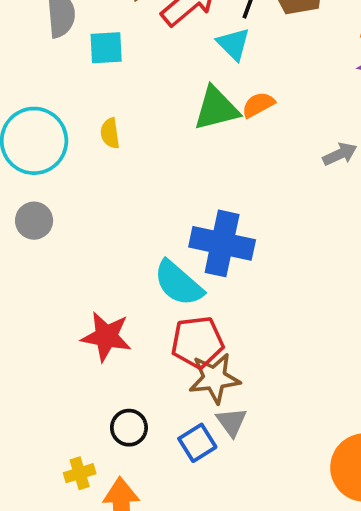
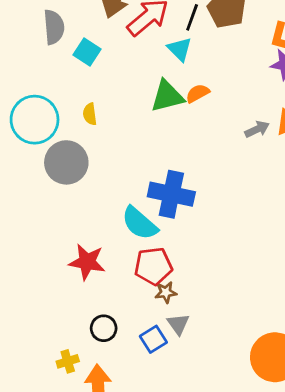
cyan square: (106, 48) -> (87, 52), turned 36
gray circle: (34, 221) -> (66, 162), moved, size x1.6
brown star: (214, 378) -> (166, 292), size x0.6

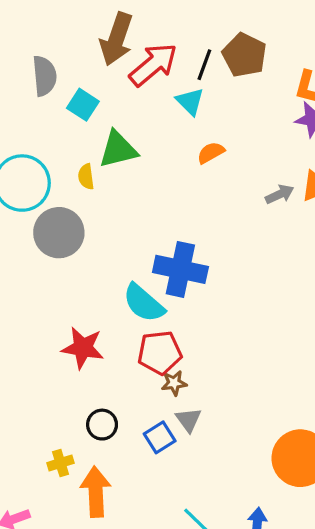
green triangle: (167, 96) -> (118, 149), moved

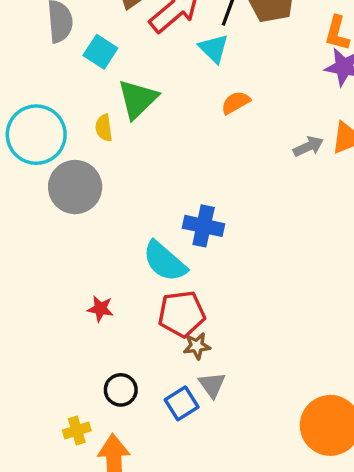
green triangle: (118, 149) -> (138, 99), turned -30
blue cross: (180, 269) -> (204, 226), size x0.7
red star: (83, 348) -> (100, 309), size x0.6

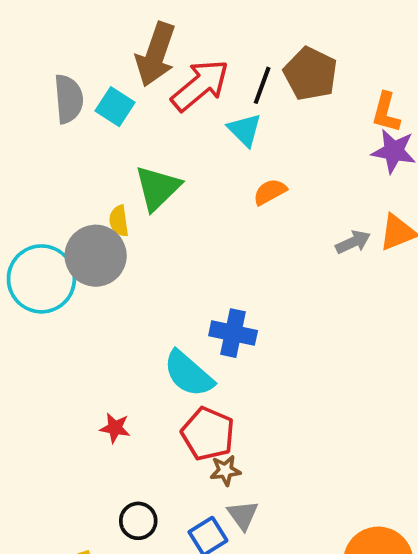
cyan square: (100, 52) -> (115, 107), moved
cyan circle: (36, 135) -> (41, 279), moved
gray circle: (75, 187) -> (96, 256), moved
red pentagon: (182, 314) -> (208, 434), turned 30

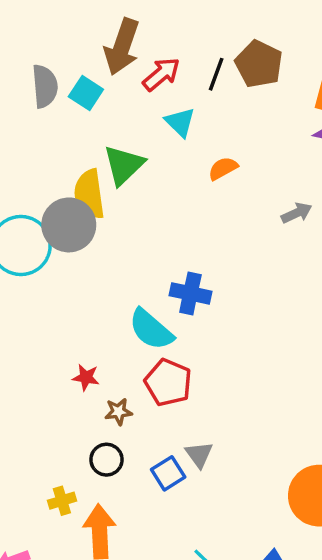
red arrow: (200, 85) -> (161, 74), size x0.7
cyan triangle: (245, 130) -> (180, 122), moved
yellow semicircle: (119, 221) -> (89, 194), size x1.8
brown star: (225, 471) -> (118, 412), moved

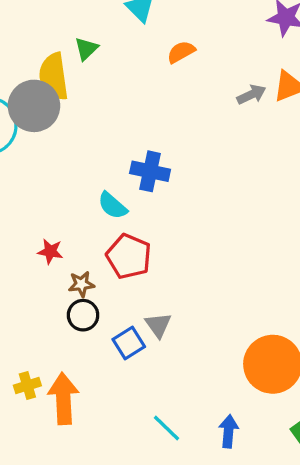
green triangle: (124, 165) -> (86, 49), size x0.6
cyan semicircle: (151, 329) -> (112, 206), size x0.7
black circle: (106, 460) -> (83, 315), moved
yellow cross: (62, 501) -> (27, 385), moved

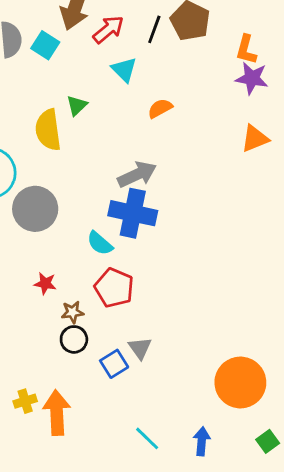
gray arrow: (251, 94) -> (137, 174), moved, size x1.5
gray circle: (34, 106) -> (35, 209), moved
blue cross: (150, 171) -> (133, 213), size x1.4

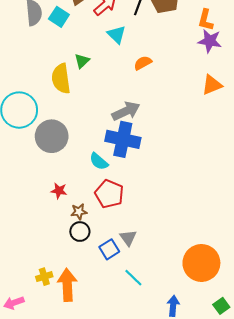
cyan line: (147, 438) -> (133, 278), moved

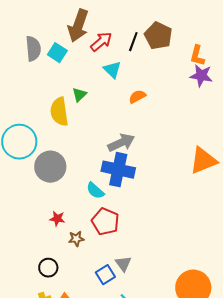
orange triangle: (212, 85) -> (203, 161), moved, size x1.4
black circle: (80, 232) -> (48, 268), moved

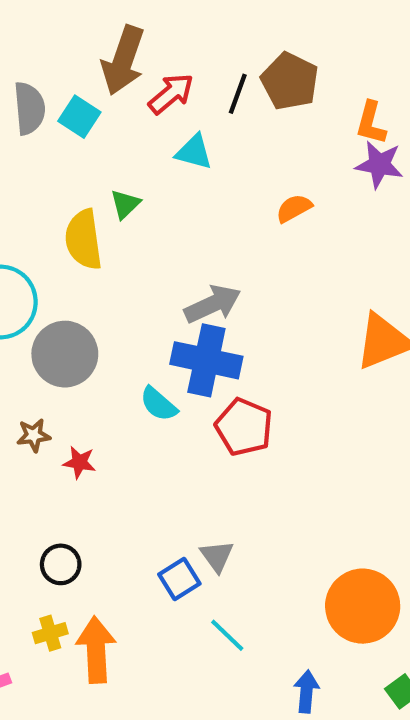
cyan triangle: (112, 70) -> (194, 152), turned -30
orange semicircle: (137, 97) -> (294, 208), moved
red pentagon: (105, 222) -> (244, 427), moved
brown star: (76, 239) -> (34, 435), moved

